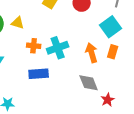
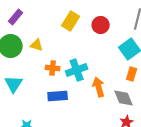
orange arrow: (92, 53) -> (99, 87), moved
gray diamond: (89, 83) -> (124, 98), moved

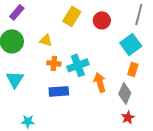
yellow triangle: (37, 45) -> (46, 40), moved
gray diamond: (124, 98) -> (125, 93), turned 45

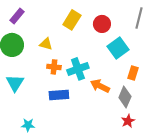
cyan square: (131, 44) -> (118, 48), moved
orange arrow: (100, 82) -> (100, 86), turned -48

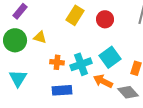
yellow triangle: (46, 44) -> (40, 37), moved
cyan square: (118, 48) -> (110, 57), moved
gray diamond: (125, 97) -> (128, 92), turned -65

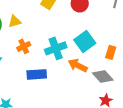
yellow triangle: (40, 37) -> (15, 21), turned -32
orange cross: (57, 62) -> (24, 46), moved, turned -32

